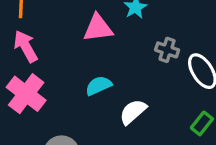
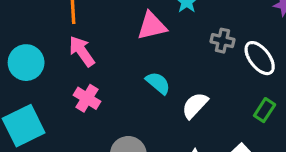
cyan semicircle: (98, 86) -> (158, 83), turned 70
pink cross: (26, 94) -> (87, 98), size x0.7

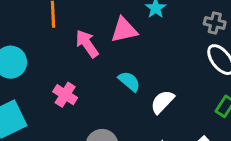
gray cross: (222, 41) -> (215, 23), moved
pink arrow: (82, 51) -> (87, 44), moved

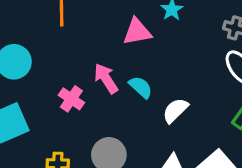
pink arrow: (87, 44) -> (106, 78), moved

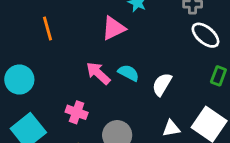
pink cross: (71, 99) -> (77, 112), moved

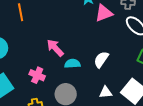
pink triangle: (114, 28) -> (104, 13), moved
cyan semicircle: (128, 73) -> (72, 64), moved, turned -35

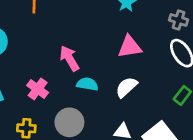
pink triangle: (104, 13) -> (130, 47), moved

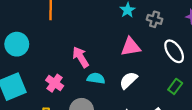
gray cross: (179, 20) -> (155, 19), moved

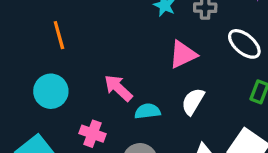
cyan circle: (17, 44) -> (51, 91), moved

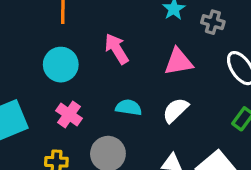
pink arrow: (118, 88) -> (117, 49), moved
cyan circle: (51, 91) -> (61, 65), moved

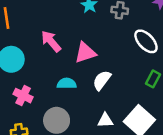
pink triangle: (178, 62) -> (85, 53), moved

